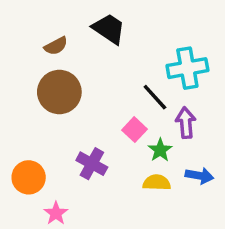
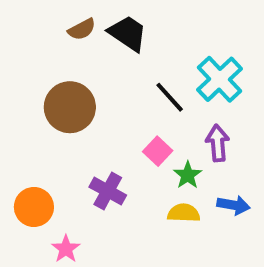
brown semicircle: (56, 46) -> (82, 29), moved
cyan cross: (187, 68) -> (220, 79), turned -33
black line: (155, 97) -> (170, 97), moved

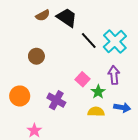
black line: (170, 97) -> (89, 41), moved
brown circle: (70, 107) -> (36, 56), size x0.6
orange circle: (34, 207) -> (20, 96), moved

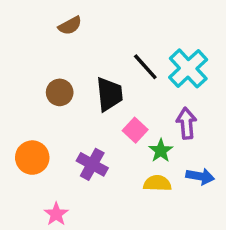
black trapezoid: (67, 18) -> (109, 94), moved, turned 50

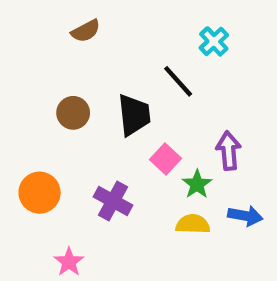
cyan cross: (188, 68) -> (214, 41), moved, size x0.6

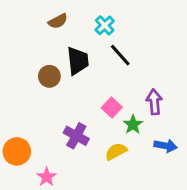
cyan cross: (214, 41) -> (105, 25), moved
black trapezoid: (134, 115) -> (78, 61), moved
orange circle: (40, 193) -> (17, 151), moved
yellow semicircle: (193, 224) -> (116, 151), moved, turned -30

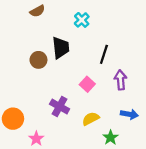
brown semicircle: (58, 21) -> (37, 11), moved
black line: (120, 55) -> (104, 54), moved, turned 60
green star: (133, 124) -> (111, 138), moved

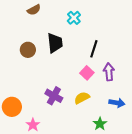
brown circle: (38, 60) -> (28, 50), moved
pink square: (87, 84) -> (87, 73), moved
yellow semicircle: (91, 119) -> (82, 98), moved

